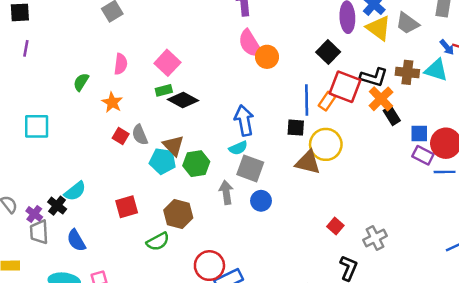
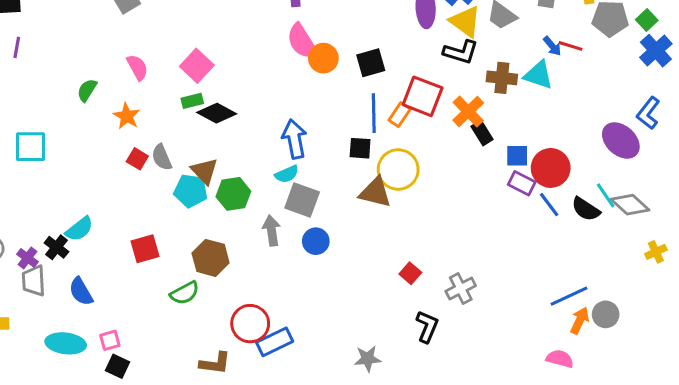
black square: (328, 52) -> (371, 63), moved, turned 30
pink semicircle: (121, 64) -> (137, 67), turned -36
black L-shape: (374, 77) -> (461, 52), moved
blue line: (445, 172) -> (549, 205), turned 54

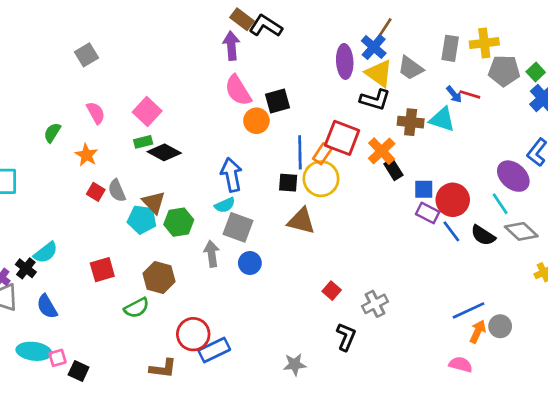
orange circle: (323, 58) -> (256, 121), moved
black square: (371, 63) -> (278, 101), moved
yellow circle: (398, 169) -> (321, 179), moved
cyan line: (606, 195) -> (500, 204), moved
pink square: (110, 340) -> (58, 358), moved

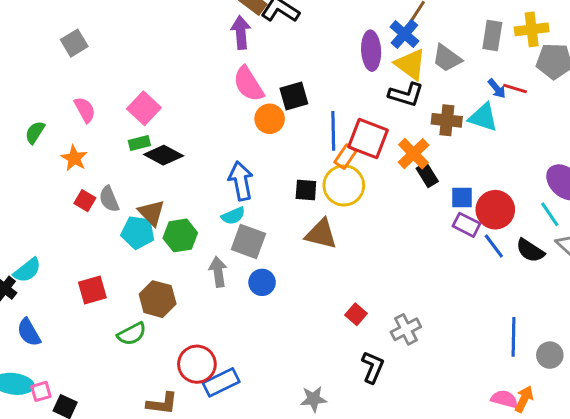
blue line: (300, 152) -> (333, 131), moved
blue line: (469, 310) -> (513, 337), turned -64
orange arrow: (478, 332) -> (524, 399), moved

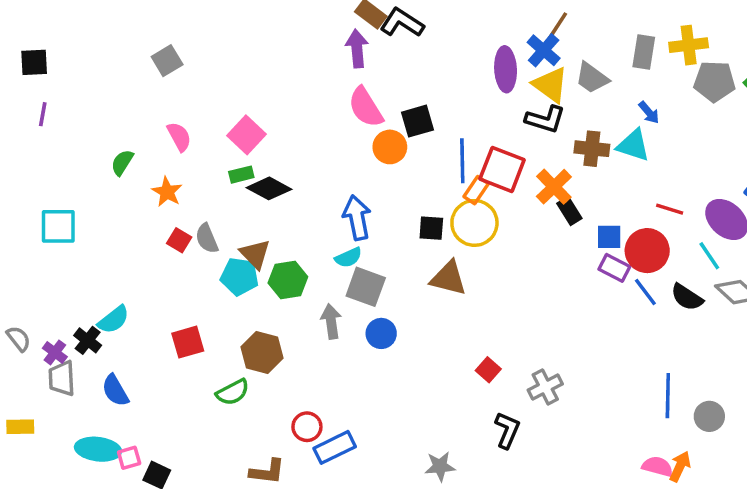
red line: (515, 88) -> (670, 209), moved
red circle: (197, 364) -> (307, 427), size x0.7

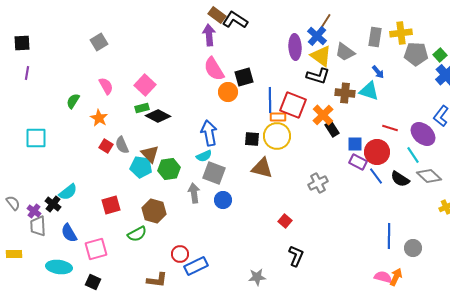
orange rectangle: (476, 190) -> (278, 117), turned 56
gray cross: (545, 387) -> (318, 183), moved
pink square: (129, 458) -> (96, 249), moved, size x1.6

